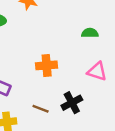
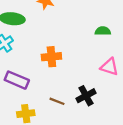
orange cross: (47, 65) -> (51, 57), moved

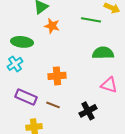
green semicircle: (103, 31) -> (103, 53), size x1.5
brown line: (57, 101) -> (53, 105), moved

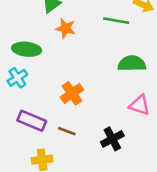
orange cross: (57, 76) -> (72, 93), turned -30

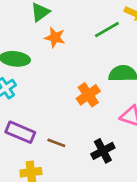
green line: (116, 21) -> (107, 30), turned -40
orange cross: (72, 93) -> (88, 95), moved

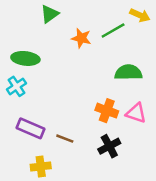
orange star: (55, 38) -> (81, 38), moved
orange cross: (88, 95) -> (107, 111), moved, turned -35

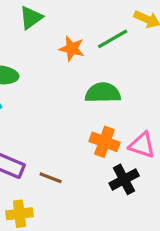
green semicircle: (128, 72) -> (103, 93), moved
black cross: (109, 146) -> (124, 179), moved

